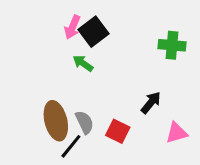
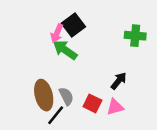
pink arrow: (72, 27) -> (57, 33), moved
green arrow: (83, 63) -> (65, 50), size x1.5
pink triangle: (177, 133) -> (115, 107), moved

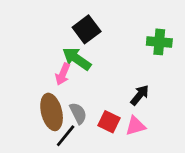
pink arrow: (57, 33) -> (63, 74), moved

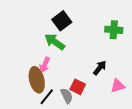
pink arrow: (63, 74) -> (45, 65), moved
gray semicircle: (78, 113) -> (67, 96), moved
pink triangle: (135, 126) -> (118, 86), moved

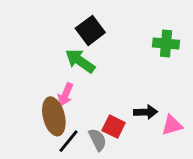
black arrow: (100, 68) -> (146, 112), moved, turned 49

